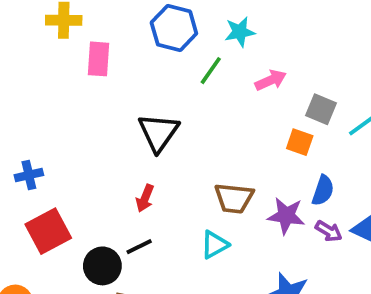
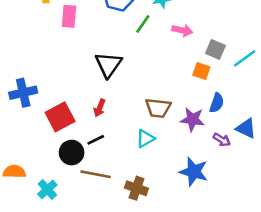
pink arrow: (271, 80) -> (182, 30), turned 36
blue cross: (29, 175) -> (23, 93), size x1.5
red square: (48, 231) -> (60, 117), moved
purple arrow: (329, 231) -> (222, 140), moved

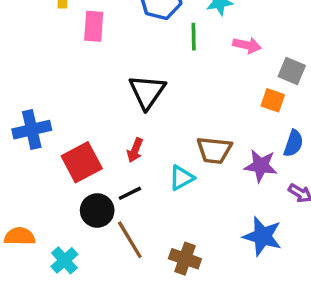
green line: (143, 24) -> (194, 37), turned -36
cyan triangle: (145, 139) -> (182, 178), moved
brown line: (96, 174) -> (130, 240), turned 48

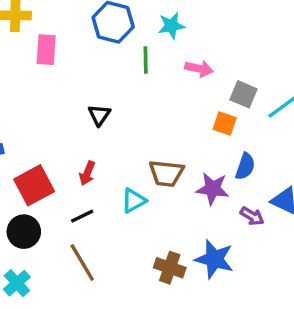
black triangle: (147, 92) -> (99, 115), size x0.6
black circle: (97, 210) -> (24, 232), moved
brown cross: (185, 259) -> (170, 268), moved

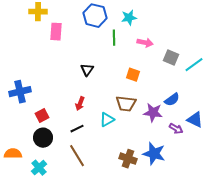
orange square: (225, 123) -> (133, 75), moved
blue semicircle: (245, 166) -> (172, 100), turned 35
red square: (34, 185) -> (42, 116), moved, size x0.6

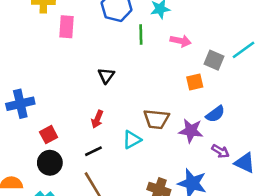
cyan line: (194, 65) -> (243, 50), moved
orange square: (133, 75) -> (195, 82), moved, turned -32
blue triangle: (195, 120) -> (245, 163), moved

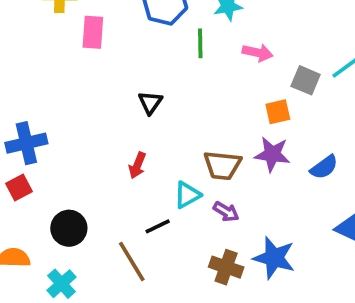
blue semicircle: (215, 114) -> (324, 167), moved
purple star: (191, 131) -> (272, 154), moved
red square: (49, 135) -> (19, 188), moved
black line: (93, 151) -> (158, 226), moved
purple arrow: (220, 151) -> (226, 212), moved

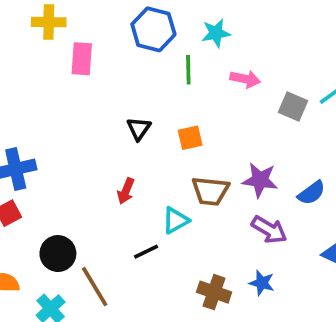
orange square: (278, 112) -> (190, 138), moved
purple arrow: (226, 212) -> (269, 230), moved, size x1.4
blue star: (274, 258) -> (262, 283), size x0.6
brown line: (132, 261) -> (95, 287), moved

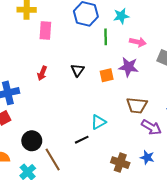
purple star: (260, 180) -> (128, 67), moved
red arrow: (126, 191) -> (42, 73), moved
brown trapezoid: (210, 191) -> (137, 105), moved

